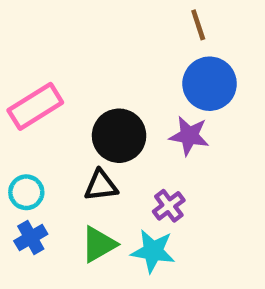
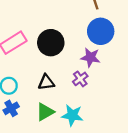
black circle: (119, 136) -> (51, 43), moved
purple cross: (169, 206) -> (80, 79), moved

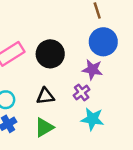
cyan star: (72, 115) -> (92, 119), moved

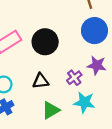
purple star: (92, 70) -> (97, 65), moved
green triangle: (44, 127) -> (51, 110), moved

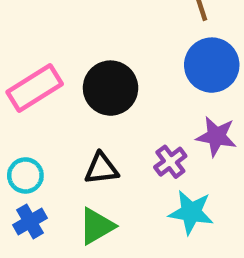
green triangle: (51, 110) -> (97, 226), moved

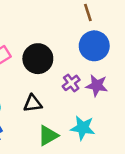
purple cross: (170, 162) -> (71, 83), moved
green triangle: (97, 226) -> (48, 136), moved

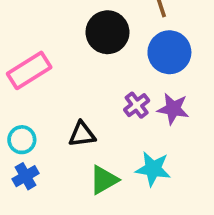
black circle: (38, 59) -> (107, 32), moved

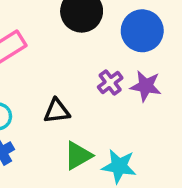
cyan star: (153, 169) -> (119, 166), moved

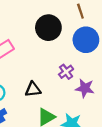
purple star: (146, 86) -> (85, 88), moved

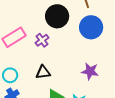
purple cross: (66, 72) -> (42, 40), moved

